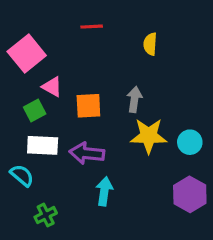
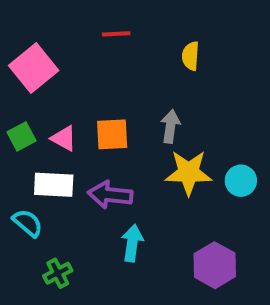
pink triangle: (52, 87) -> (64, 138), moved
green square: (35, 110) -> (22, 136), moved
purple hexagon: (190, 194) -> (215, 265), moved

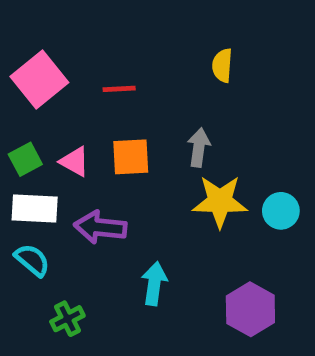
red line: (116, 34) -> (119, 89), moved
white rectangle: (54, 185) -> (35, 208), moved
purple arrow: (110, 195) -> (100, 227), moved

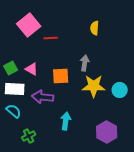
pink square: (39, 80) -> (29, 25), moved
orange square: (131, 157) -> (61, 76), moved

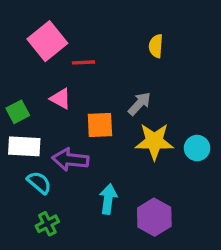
gray arrow: (85, 63) -> (139, 104), turned 35
pink triangle: (32, 69) -> (60, 99), moved
cyan semicircle: (14, 111) -> (39, 183), moved
purple hexagon: (107, 132) -> (154, 217), moved

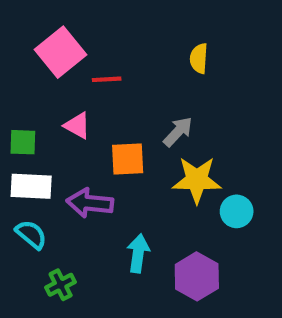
green square: (18, 112) -> (23, 142), turned 30
cyan circle: (197, 148) -> (237, 211), moved
cyan semicircle: (39, 183) -> (31, 234), moved

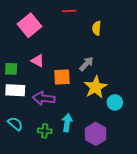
red line: (107, 79) -> (69, 11), moved
yellow star: (197, 180) -> (96, 87), turned -30
cyan semicircle: (31, 234) -> (15, 124), moved
green cross: (61, 285) -> (45, 131), moved, turned 32

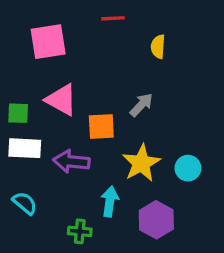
pink square: (29, 25) -> (48, 42), turned 30
pink triangle: (38, 61) -> (61, 100), size x1.5
yellow star: (96, 87) -> (141, 163), moved
green cross: (45, 131) -> (80, 231), moved

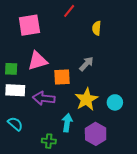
red line: (113, 18) -> (69, 11), turned -48
pink triangle: (61, 100) -> (38, 61), turned -45

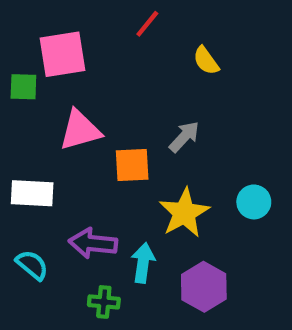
yellow semicircle: (97, 28) -> (206, 61), turned -40
green square: (11, 69) -> (23, 87), moved
purple arrow: (44, 98) -> (93, 243), moved
cyan circle: (115, 102) -> (254, 202), moved

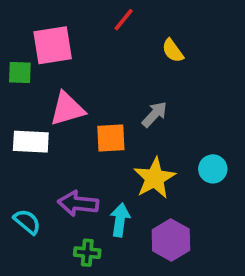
white rectangle: (32, 193) -> (31, 142), moved

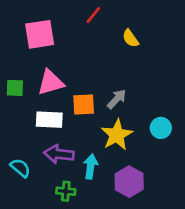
green square: (20, 72) -> (15, 88), moved
gray arrow: (155, 114) -> (117, 99), moved
white rectangle: (31, 142) -> (49, 120), moved

